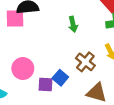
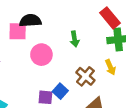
pink circle: (23, 69) -> (41, 55), moved

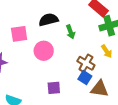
black semicircle: (30, 21) -> (49, 20), moved
blue square: (60, 91) -> (85, 78), moved

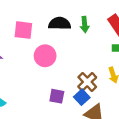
green arrow: (70, 32) -> (85, 25), moved
purple square: (54, 88) -> (57, 96), moved

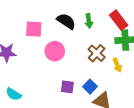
black semicircle: (60, 23) -> (66, 21), turned 36
brown cross: (87, 82) -> (97, 53), moved

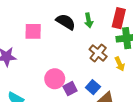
red rectangle: (119, 20) -> (119, 18), turned 54
pink circle: (55, 51) -> (55, 79), moved
purple square: (67, 87) -> (70, 89), turned -32

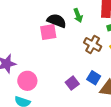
pink square: (33, 31) -> (48, 32), moved
pink circle: (55, 79) -> (27, 81), moved

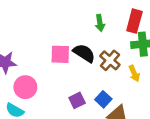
black semicircle: (57, 21) -> (84, 53), moved
pink square: (48, 32) -> (60, 54), moved

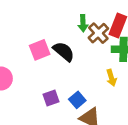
pink square: (60, 54) -> (40, 50), turned -30
brown cross: (110, 60) -> (98, 33), moved

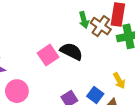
yellow arrow: (111, 78) -> (119, 81), moved

